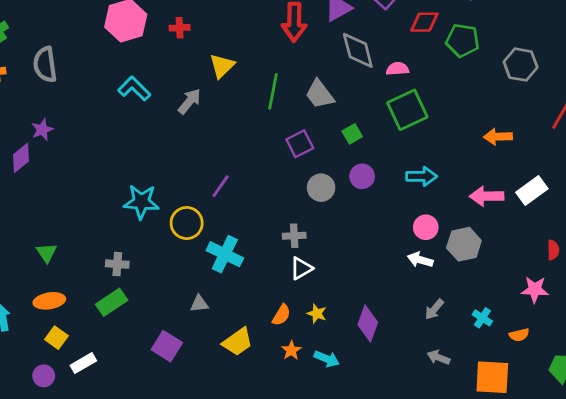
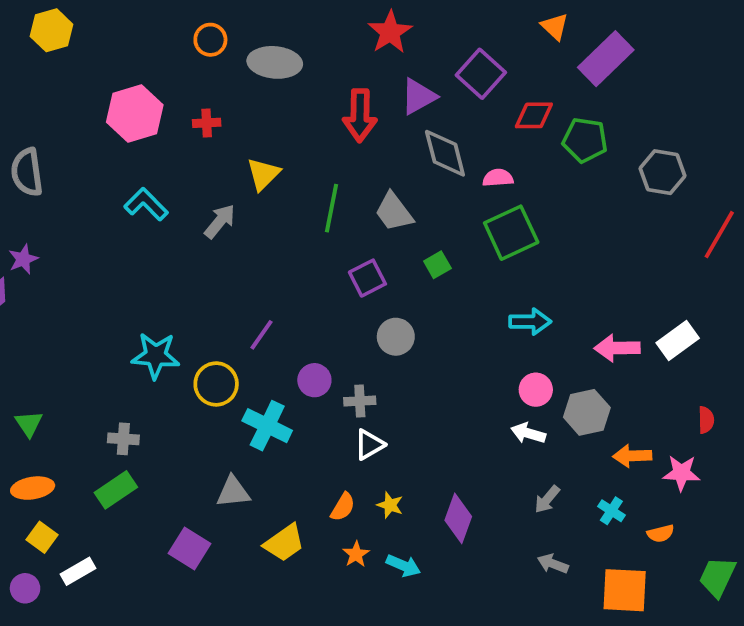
orange arrow: (498, 137) -> (632, 456), moved
purple circle: (362, 176) -> (314, 380), moved
gray triangle: (199, 304) -> (233, 492), size x1.4

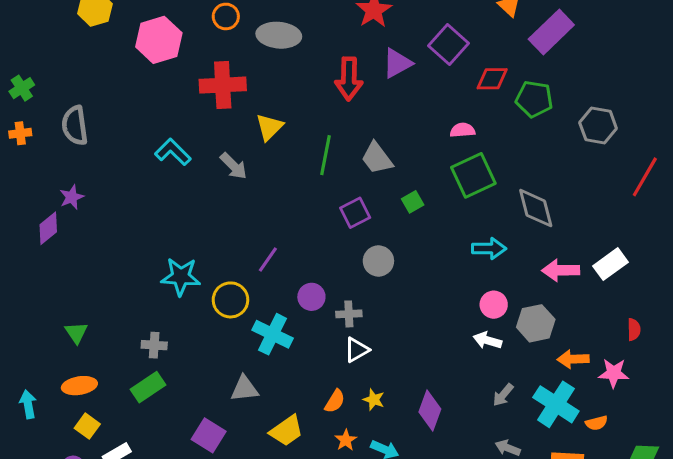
pink hexagon: (135, 113) -> (159, 40), moved
red cross: (207, 123) -> (223, 85), size x2.0
gray diamond: (445, 153) -> (536, 208), moved
gray arrow: (220, 221) -> (234, 166), turned 96
cyan cross: (611, 511) -> (556, 404), size x2.0

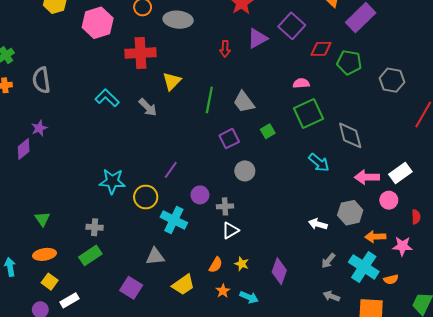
red arrow: (349, 79) -> (225, 49), size x0.6
cyan arrow: (489, 249) -> (319, 163), turned 40
pink circle: (494, 305) -> (389, 200), moved

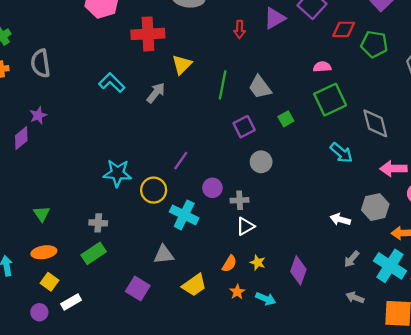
gray arrow: (148, 107) -> (156, 93), turned -96

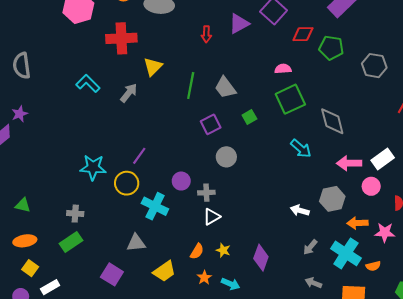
purple line: (181, 161) -> (139, 156), moved
green triangle: (42, 214) -> (23, 205), turned -42

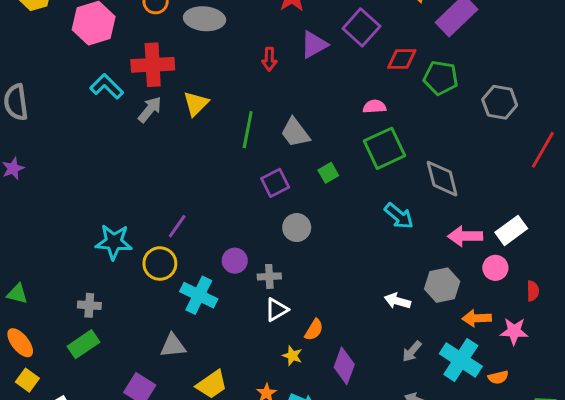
cyan L-shape: (88, 83) -> (107, 86), moved
gray arrow: (129, 93) -> (150, 109), moved
orange ellipse: (25, 241) -> (20, 343), turned 60
orange semicircle: (197, 251) -> (314, 330), moved

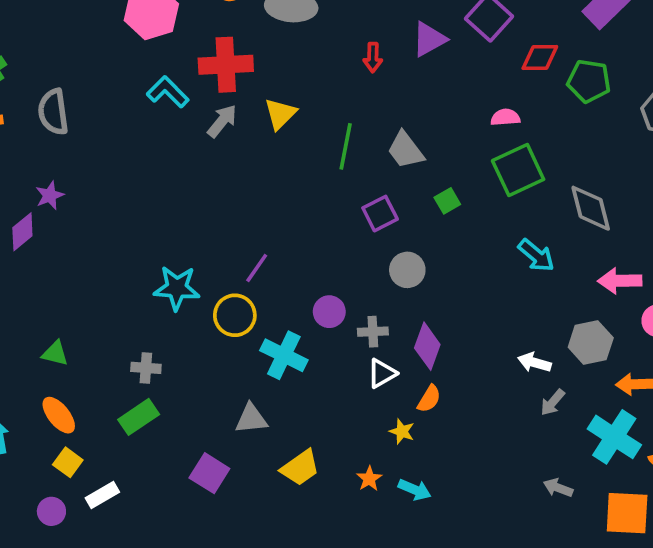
gray arrow: (412, 351) -> (553, 402), moved
purple diamond: (344, 366) -> (427, 346), moved

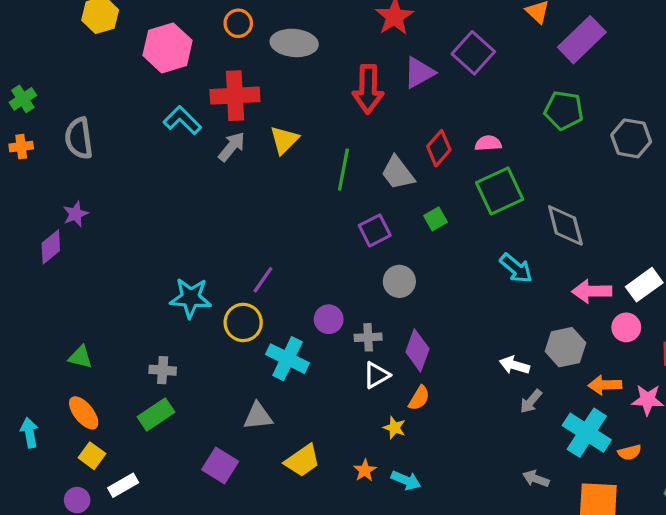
red arrow: (373, 57) -> (368, 89), size x1.8
red diamond: (540, 57) -> (439, 148), moved, turned -48

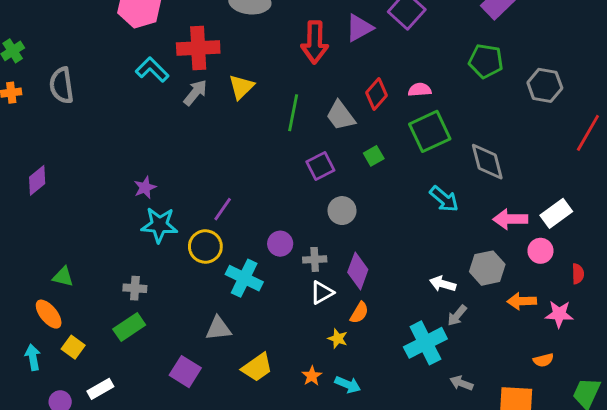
purple star: (75, 214) -> (145, 188), moved
orange ellipse: (84, 413) -> (49, 314), moved
cyan arrow: (29, 433) -> (33, 357), moved
cyan cross: (587, 433) -> (425, 343), moved, turned 30
yellow square: (92, 456) -> (73, 347), moved

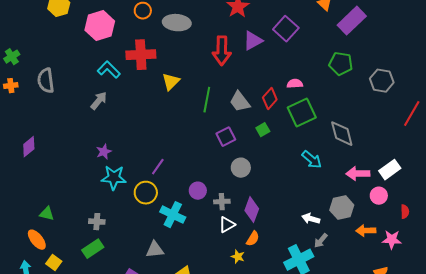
gray arrow: (195, 93) -> (99, 101), moved
red diamond: (377, 94) -> (270, 99), moved

